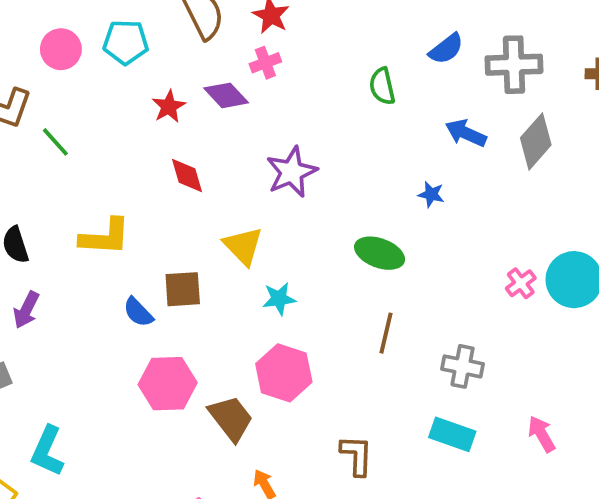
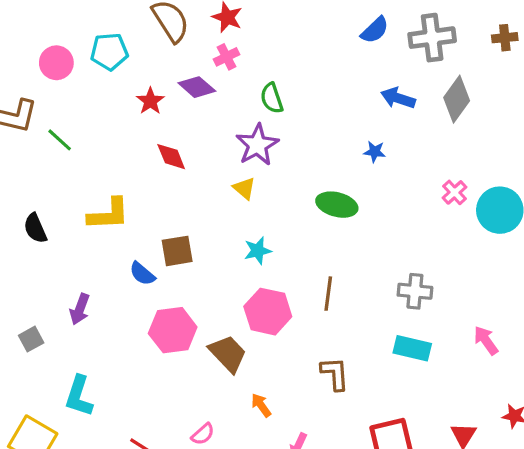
green semicircle: (382, 86) -> (272, 98), moved
yellow triangle: (243, 246) -> (244, 188), moved, size x0.7
pink cross: (521, 283) -> (455, 192), moved
purple arrow: (26, 310) -> (80, 309), moved
brown line: (386, 333) -> (328, 294), moved

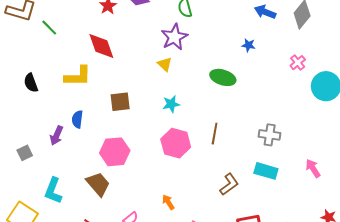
red diamond: (171, 157) -> (101, 46), moved, size x1.4
pink cross: (455, 192) -> (298, 63), moved
blue semicircle: (142, 274) -> (77, 119), moved, turned 54
brown trapezoid: (228, 354) -> (98, 184), moved
brown L-shape: (335, 374) -> (229, 184), moved, turned 55

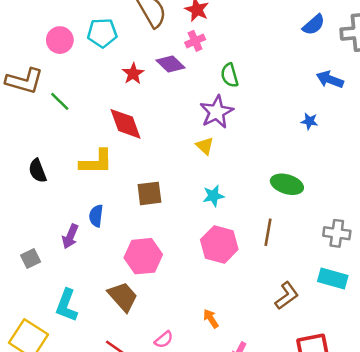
green ellipse: (223, 77) -> (287, 184), moved

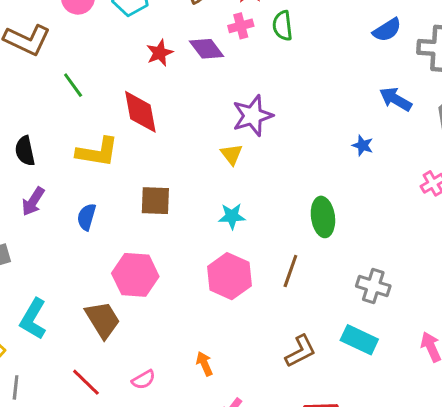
green semicircle: (230, 75) -> (283, 26), moved
green line: (60, 101) -> (73, 85), moved
green ellipse: (287, 184) -> (323, 217), turned 56
purple arrow: (70, 236) -> (33, 201), moved

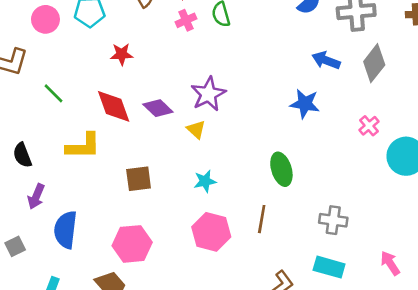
purple diamond: (207, 49) -> (158, 108), moved
red star: (160, 53) -> (122, 54), turned 30
blue star: (363, 145) -> (305, 104), size x1.6
blue semicircle: (87, 217) -> (65, 230), moved, size x1.6

